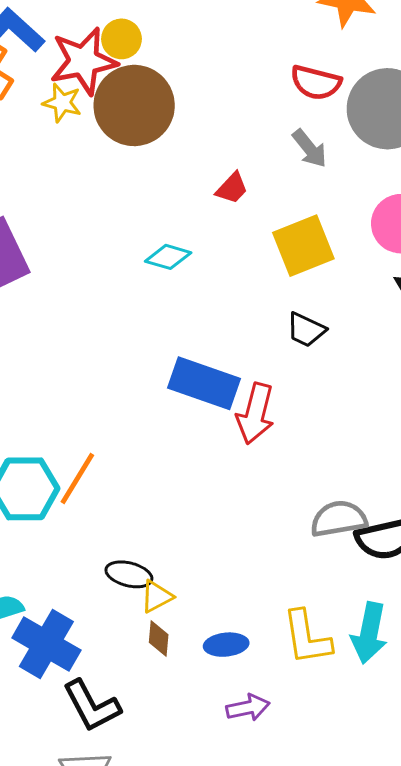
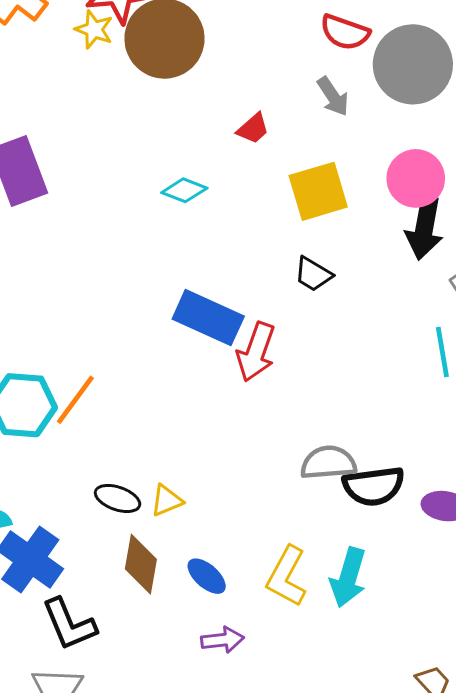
yellow triangle: (157, 596) -> (167, 501), moved
yellow L-shape: (307, 638) -> (287, 576), turned 32
brown diamond: (159, 639) -> (141, 564), size x1.6
blue ellipse: (226, 645) -> (207, 576), turned 42

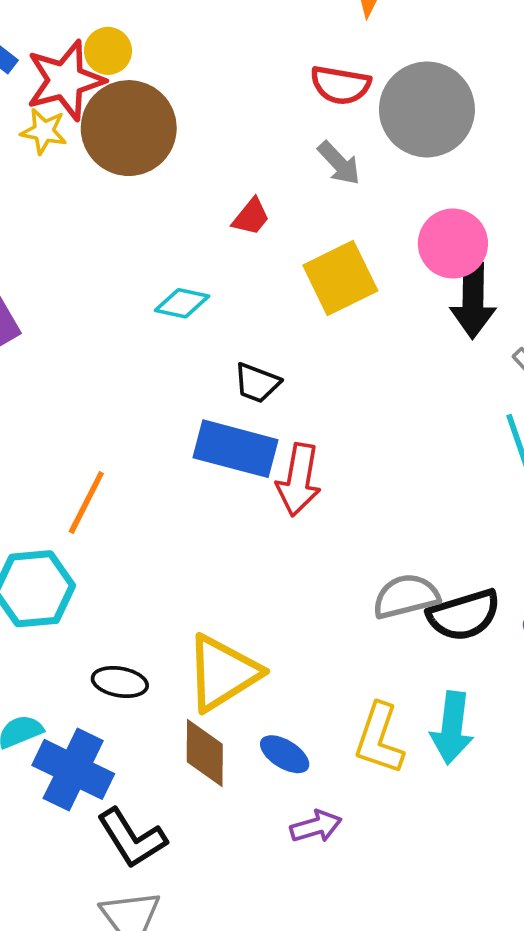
black trapezoid: (313, 274) -> (257, 383), moved
orange line: (75, 400) -> (86, 503), moved
black ellipse: (118, 498) -> (120, 682), moved
yellow triangle: (167, 501) -> (223, 673), size x2.0

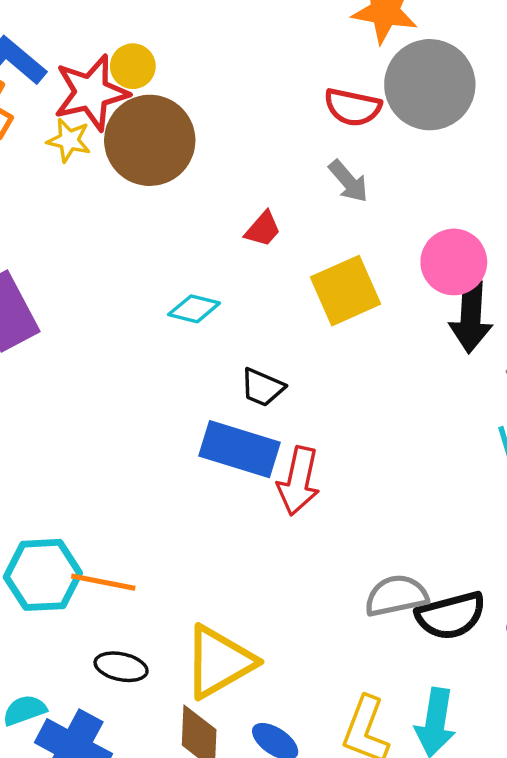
gray circle: (427, 109) -> (430, 85), moved
orange line: (86, 503) -> (103, 582), moved, turned 72

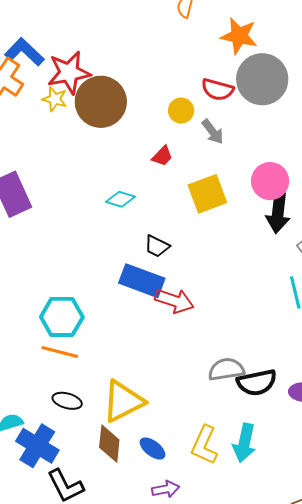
yellow circle: (133, 66) -> (181, 111), moved
red arrow: (299, 481) -> (174, 301), turned -87
cyan hexagon: (43, 575) -> (62, 317), moved

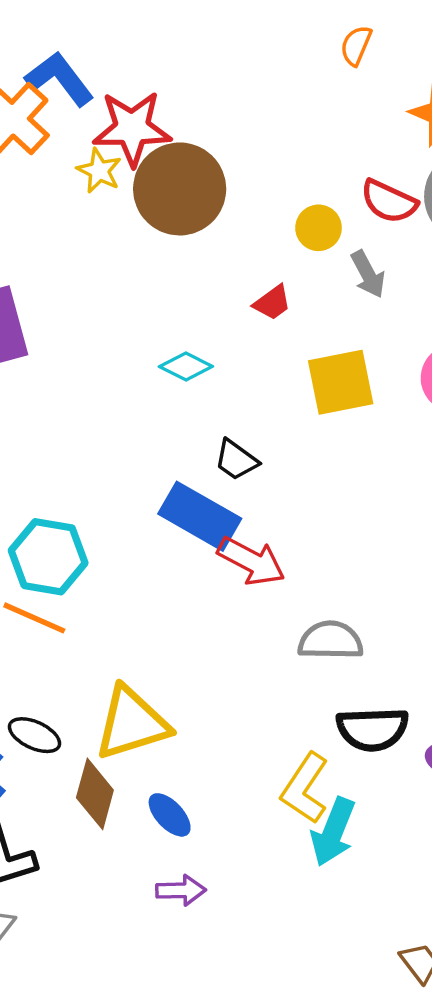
gray semicircle: (226, 369) -> (330, 640), moved
black ellipse: (67, 401) -> (35, 735), moved
yellow L-shape: (204, 445) -> (305, 788), moved

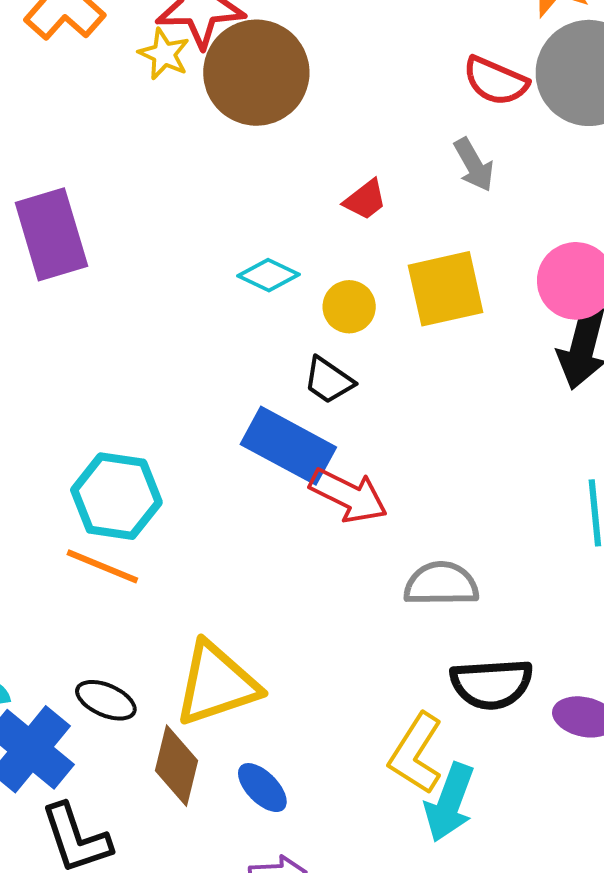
yellow circle: (319, 228) -> (349, 307), moved

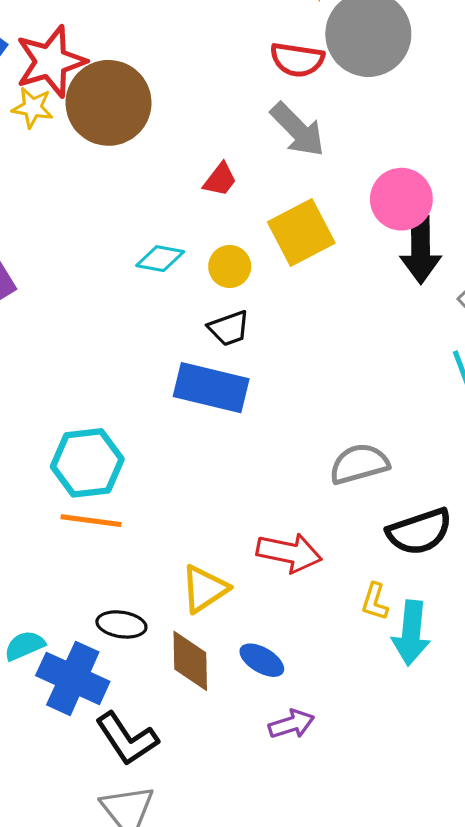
gray arrow: (474, 165) -> (298, 130), size x1.4
black trapezoid: (329, 380) -> (229, 328), turned -39
red arrow: (348, 496) -> (289, 553), moved
yellow triangle: (217, 684) -> (204, 589), size x0.7
yellow L-shape: (416, 753) -> (375, 602), size x0.6

